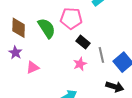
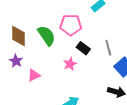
gray line: (101, 55) -> (108, 48), moved
pink star: (80, 64) -> (70, 64), moved

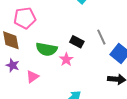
pink pentagon: (71, 25) -> (25, 18), moved
green semicircle: (47, 36) -> (47, 49), moved, turned 145

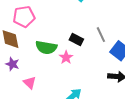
pink triangle: (32, 77) -> (30, 83), moved, turned -40

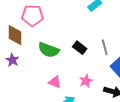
pink star: (66, 57) -> (86, 81), moved
pink triangle: (30, 83) -> (55, 82), moved, turned -32

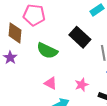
black rectangle: (80, 48) -> (80, 37), moved, size x1.5

